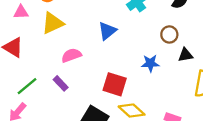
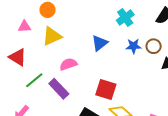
blue star: (150, 63) -> (134, 46), moved
purple rectangle: (61, 83) -> (59, 89), size x1.5
green line: (27, 86) -> (34, 80), moved

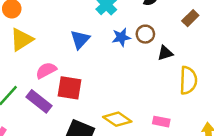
red square: (106, 89) -> (70, 88), moved

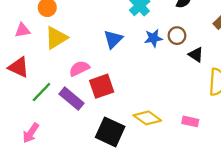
black triangle: (165, 53) -> (196, 55), turned 49
red square: (70, 88) -> (102, 86), turned -30

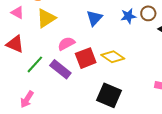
pink triangle: (22, 30) -> (17, 13), turned 40
yellow diamond: (147, 118) -> (113, 57), moved
black square: (110, 132) -> (109, 95), moved

